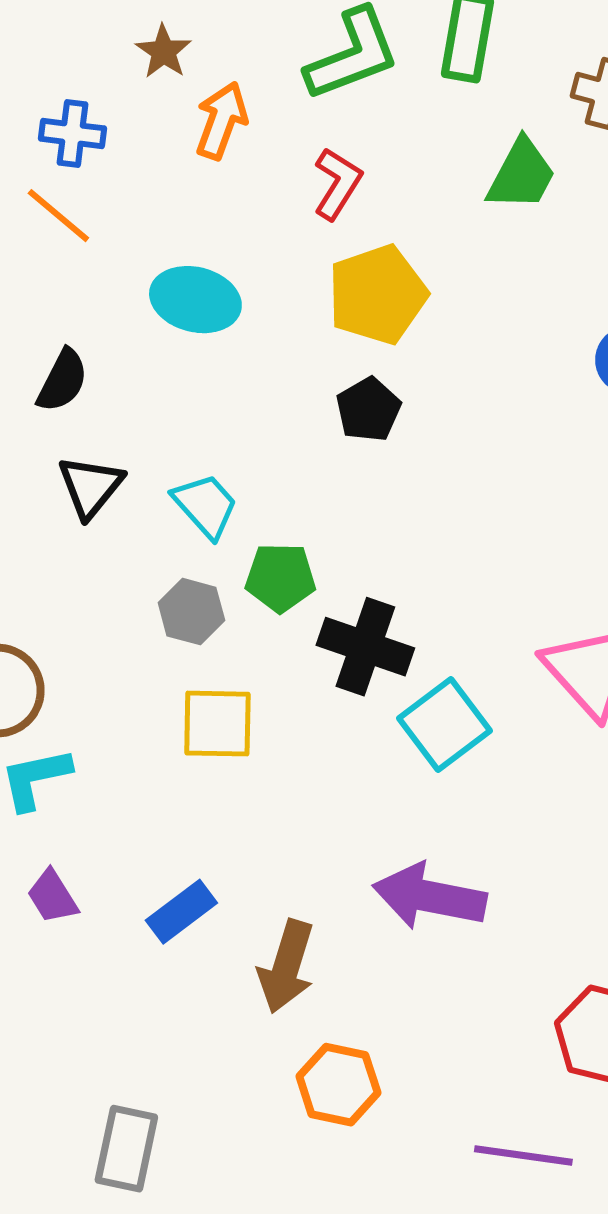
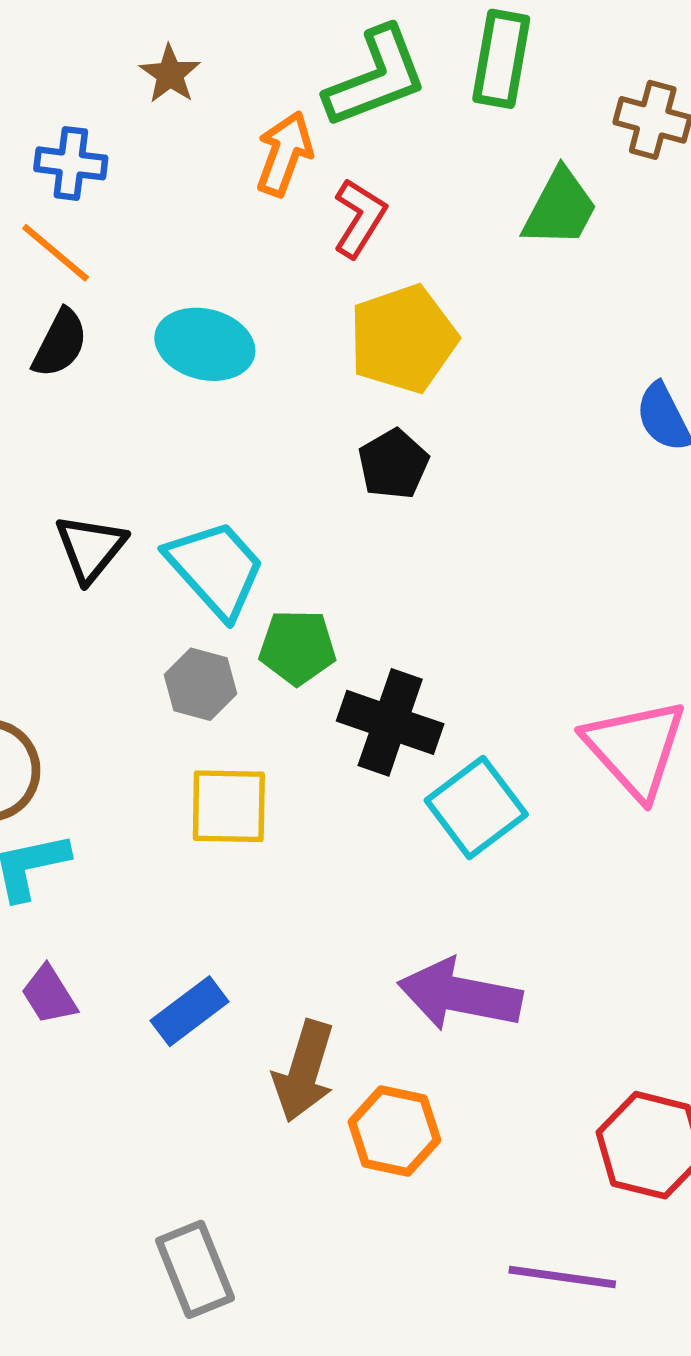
orange arrow: (221, 121) -> (284, 154), moved
black semicircle: (62, 381) -> (60, 343), moved
cyan trapezoid: (205, 506) -> (216, 569), size x1.4
orange hexagon: (338, 1085) -> (394, 1131), moved
gray rectangle: (126, 1149) -> (195, 1269), moved, turned -34

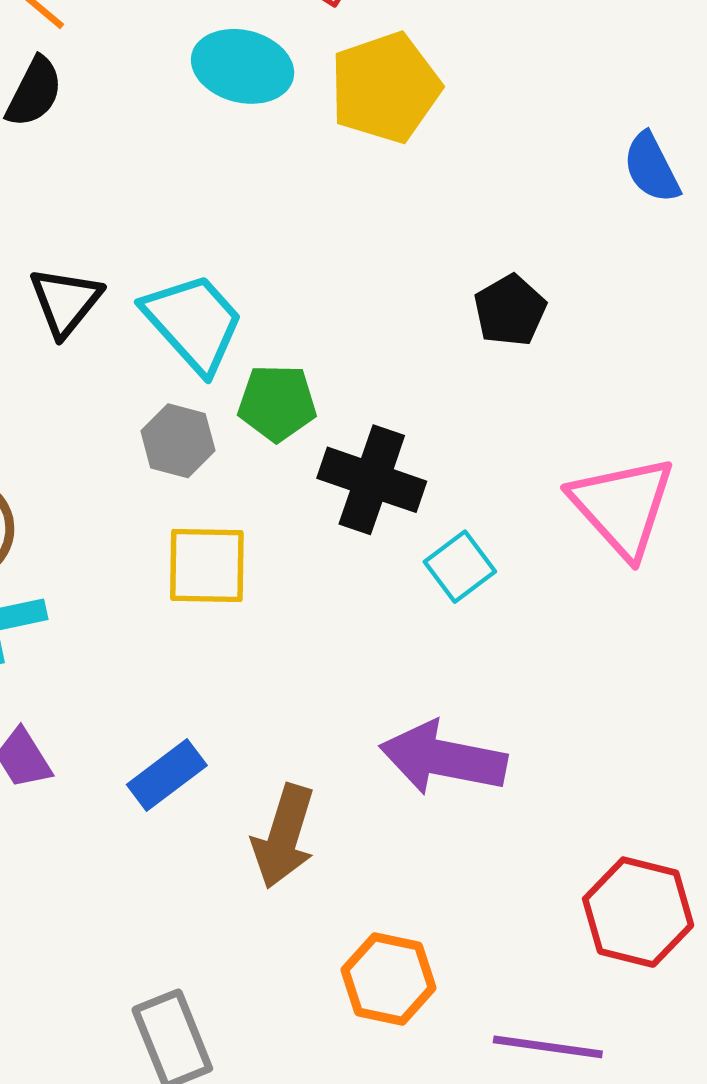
cyan ellipse: (205, 344) -> (243, 66), moved
black pentagon: (393, 464) -> (510, 310), moved
cyan square: (476, 807) -> (460, 567), size x0.7
orange hexagon: (394, 1131) -> (389, 979), moved

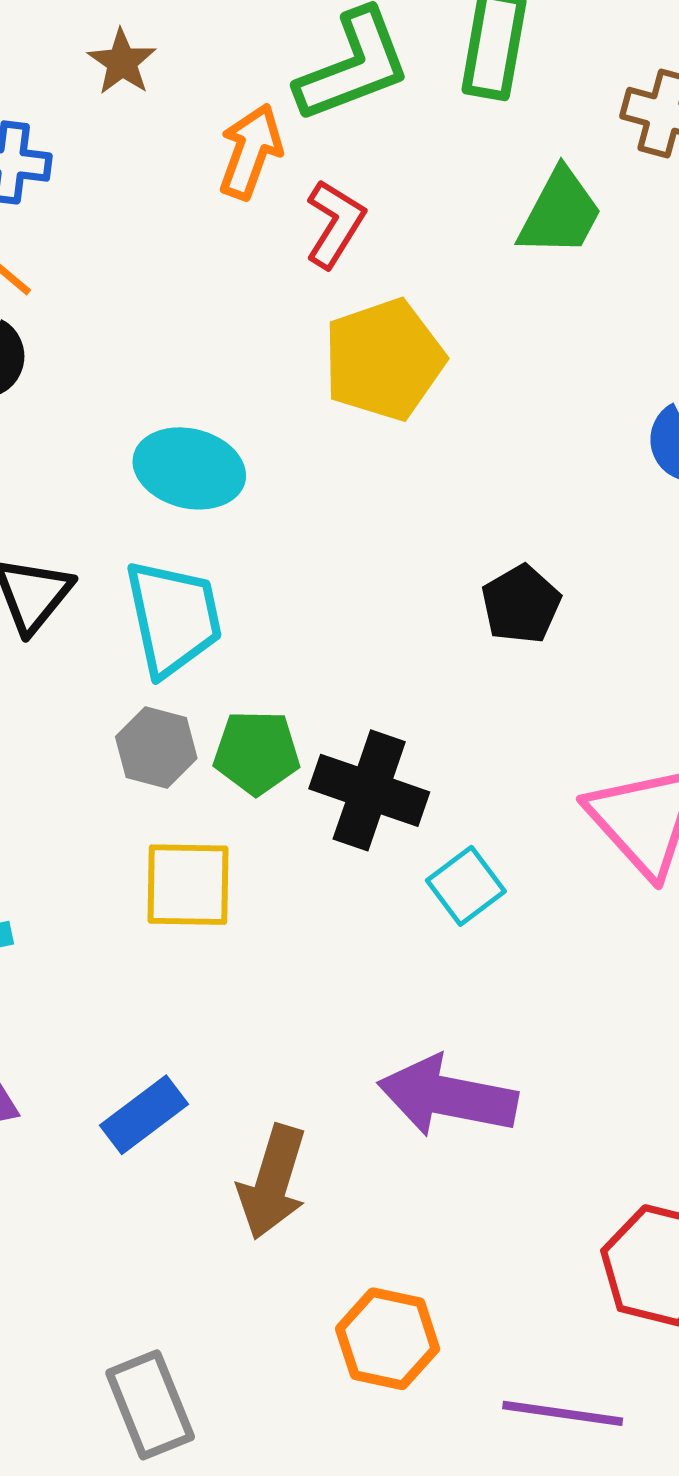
cyan ellipse: (243, 66) -> (189, 468), moved
cyan trapezoid: (194, 323) -> (173, 618), turned 30
green pentagon: (277, 403) -> (257, 752), moved

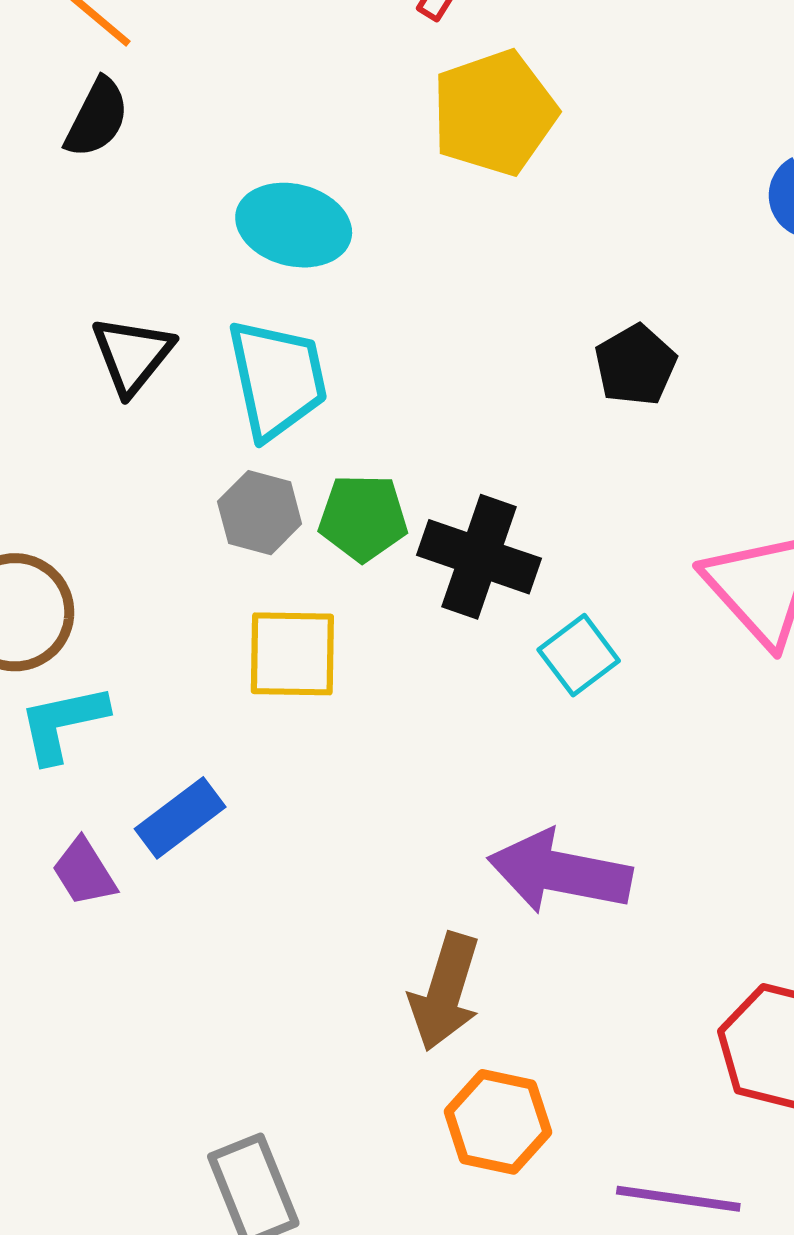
blue rectangle: (144, 1115) -> (180, 818), moved
brown arrow: (273, 1182) -> (445, 992), moved

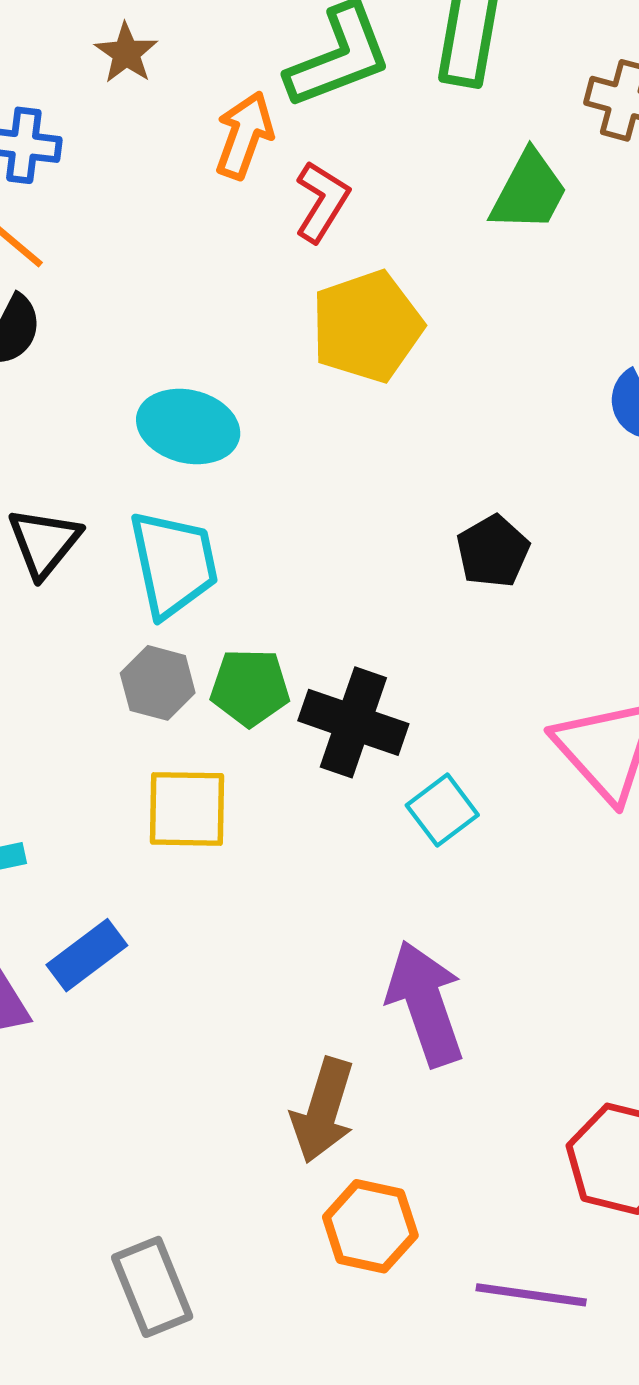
purple arrow: (560, 872) -> (425, 1004), turned 60

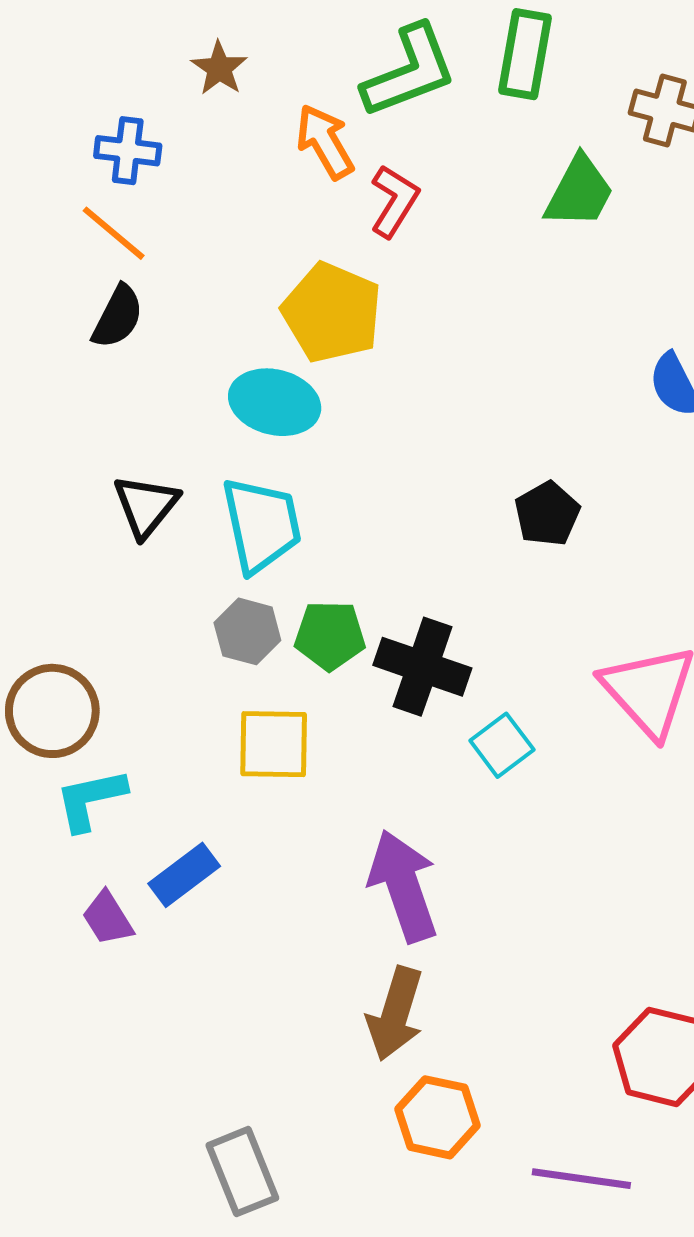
orange arrow: (244, 135) -> (325, 142), turned -50
yellow pentagon: (367, 326) -> (332, 313), moved, turned -30
purple arrow: (425, 1004) -> (403, 886), moved

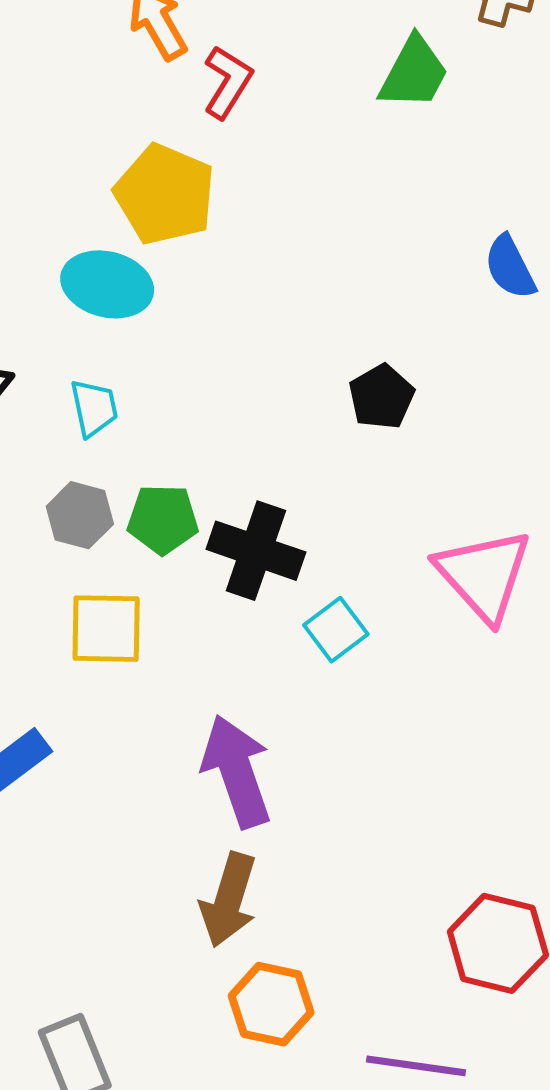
cyan trapezoid: (262, 525) -> (94, 408), size x0.6

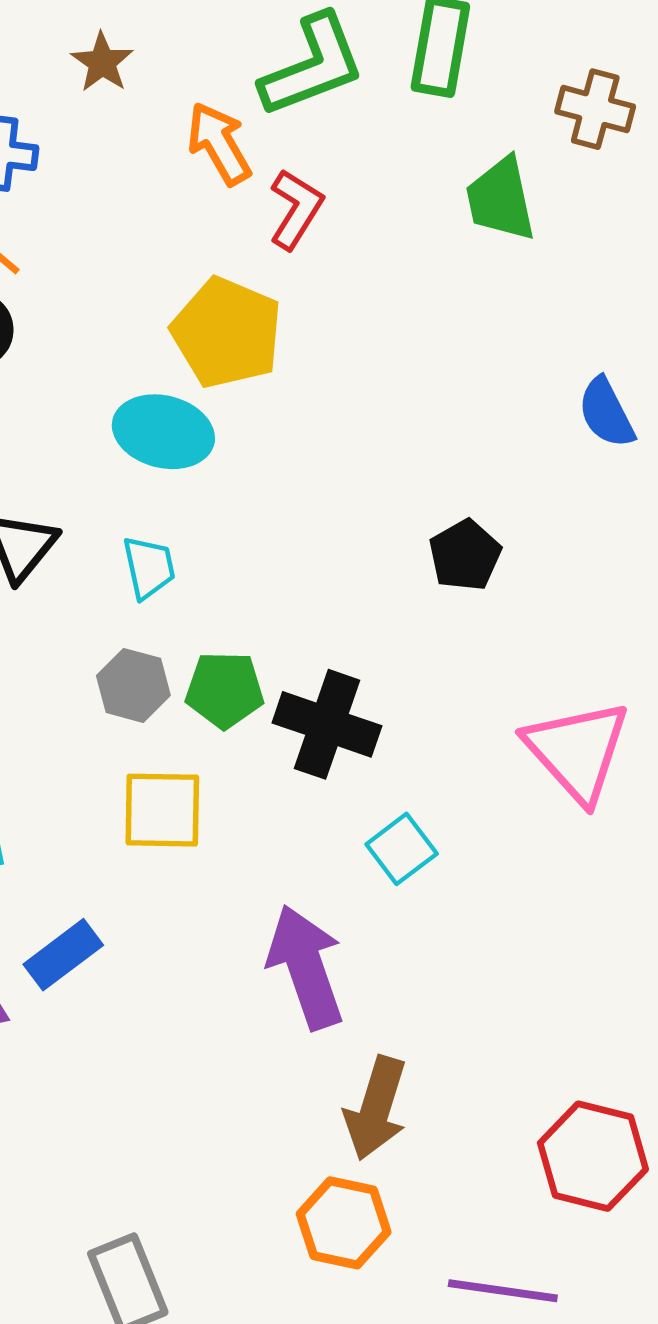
green trapezoid: (414, 73) -> (501, 199), turned 140
cyan square: (336, 630) -> (402, 849), moved
brown arrow: (229, 900) -> (376, 1108), moved

